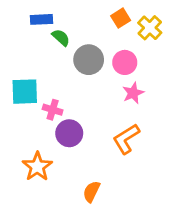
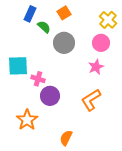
orange square: (121, 18) -> (64, 13), moved
blue rectangle: (41, 19) -> (30, 14), turned -63
pink circle: (125, 62) -> (101, 43), moved

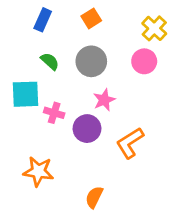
green semicircle: (44, 27) -> (50, 61), moved
pink star: (96, 67) -> (104, 100), moved
purple circle: (50, 96) -> (87, 129), moved
orange star: (27, 120) -> (38, 171), turned -30

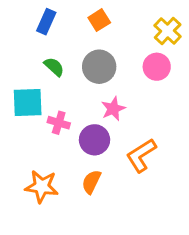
orange semicircle: (94, 197) -> (91, 182), moved

